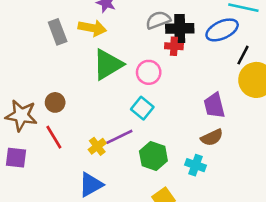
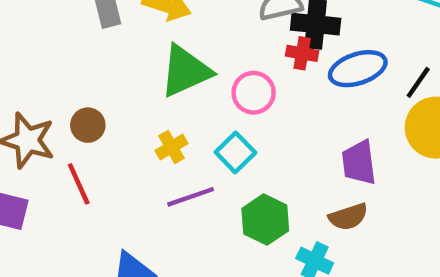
blue ellipse: (222, 30) -> (358, 69), moved
yellow cross: (97, 146) -> (172, 147), moved
green hexagon: (153, 156) -> (265, 220), moved

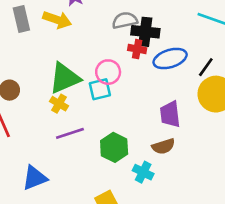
green triangle: (186, 71) -> (65, 78), moved
yellow cross: (172, 147) -> (59, 104), turned -30
cyan square: (235, 152) -> (100, 89), moved, turned 30

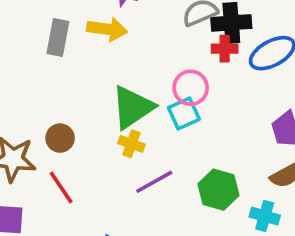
gray rectangle: (21, 19) -> (58, 38), turned 35

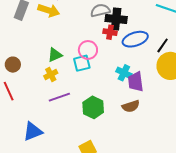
green triangle: (133, 107) -> (55, 55), size x0.6
yellow cross: (131, 144) -> (51, 74), turned 32
cyan cross: (265, 216) -> (124, 73), moved

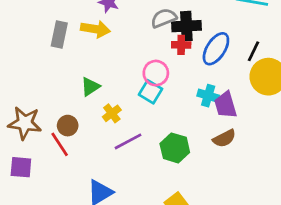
blue ellipse: (135, 39) -> (216, 49), turned -30
green triangle: (55, 55) -> (90, 87), moved
cyan square: (82, 63) -> (151, 92), turned -36
brown circle: (13, 65) -> (68, 126), moved

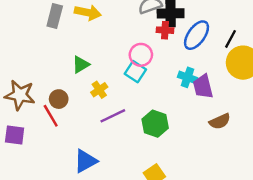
brown semicircle: (224, 138) -> (220, 121), moved

